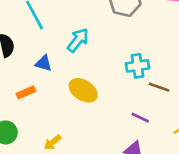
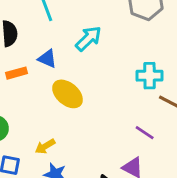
yellow ellipse: (83, 90) -> (67, 94), moved
orange rectangle: (26, 92) -> (16, 73), moved

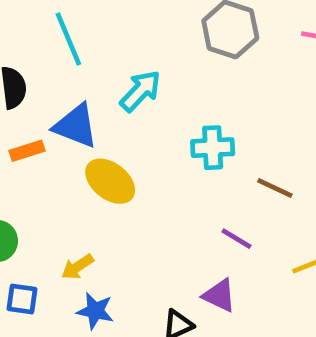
blue triangle: (47, 59) -> (76, 126), size x1.5
cyan cross: (150, 76) -> (213, 148), moved

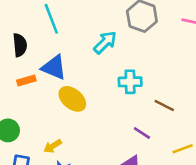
cyan arrow: (140, 91) -> (105, 42), moved

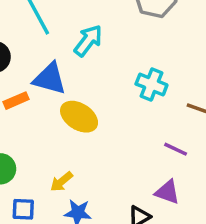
cyan arrow: (105, 42) -> (88, 41), moved
cyan cross: (130, 82) -> (151, 84), turned 30

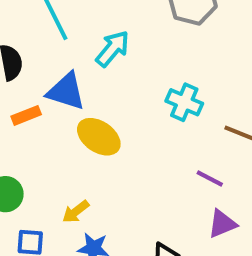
purple triangle: (167, 192) -> (222, 224), moved, turned -44

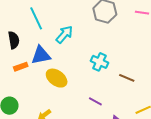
blue triangle: (66, 91) -> (41, 55), turned -30
purple line: (210, 179) -> (95, 101), moved

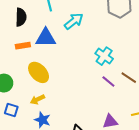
yellow ellipse: (57, 78) -> (39, 72), moved
purple line: (95, 101) -> (108, 82), moved

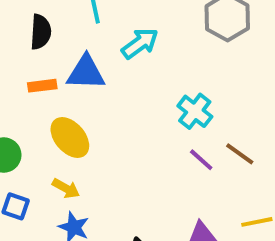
yellow arrow: (37, 99) -> (66, 188), turned -128

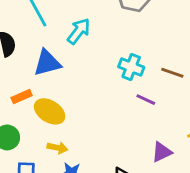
orange rectangle: (42, 86) -> (22, 97), moved
brown line: (240, 154) -> (172, 73), moved

